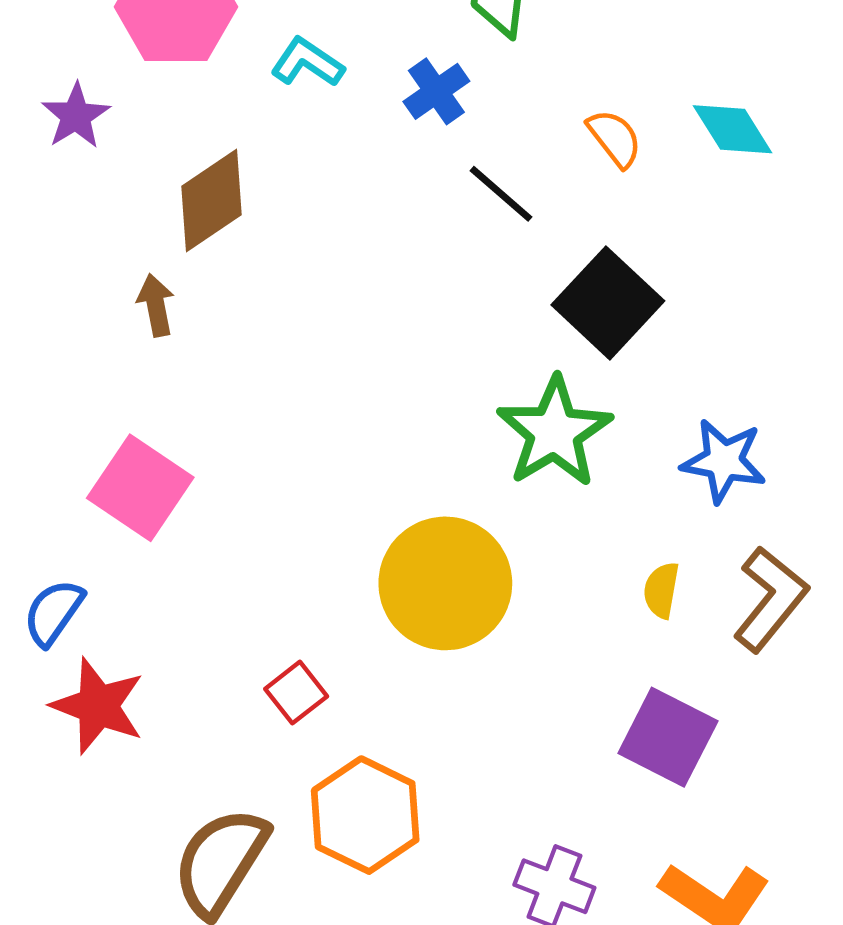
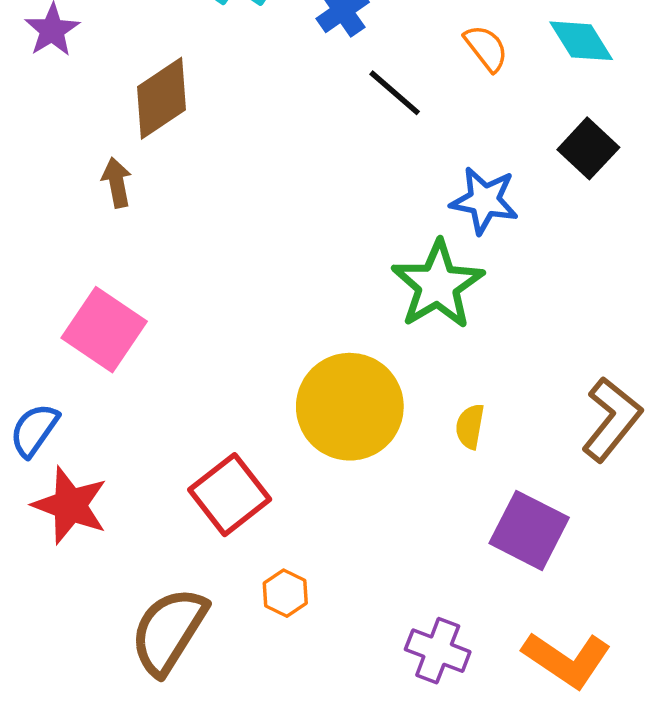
black square: (608, 303) -> (588, 148), moved, size x0.7
blue star: (724, 461) -> (484, 200), moved
yellow semicircle: (661, 590) -> (470, 426), moved
red square: (296, 693) -> (230, 495), size x1.6
orange hexagon: (365, 815) -> (285, 593), size x0.5

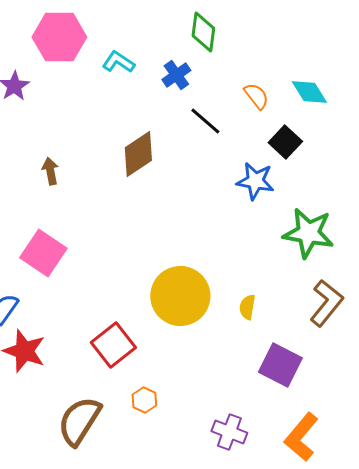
brown diamond: (162, 98) -> (138, 154), moved
black square: (588, 148) -> (285, 142), moved
green star: (438, 285) -> (308, 233), moved, turned -30
orange L-shape: (567, 660) -> (301, 437), turned 96

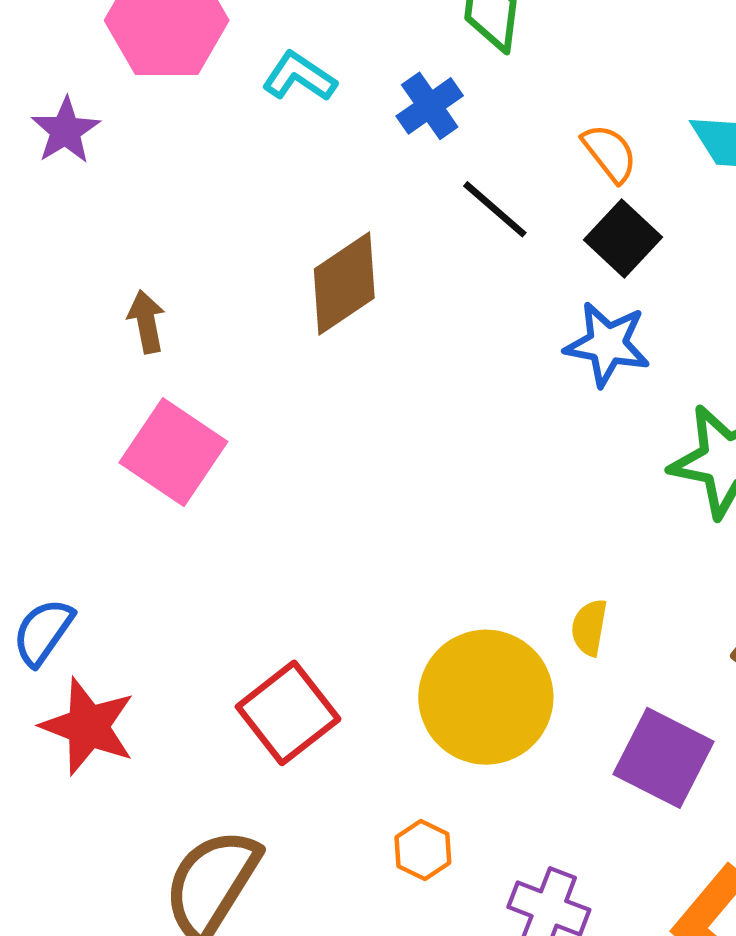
black square: (285, 142) -> (623, 239), moved
pink square: (43, 253) -> (173, 452), moved
yellow circle: (180, 296) -> (486, 697), moved
orange hexagon: (144, 400) -> (423, 850), moved

